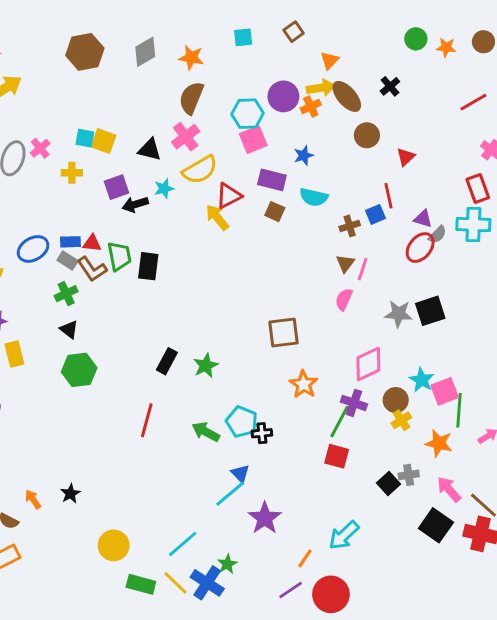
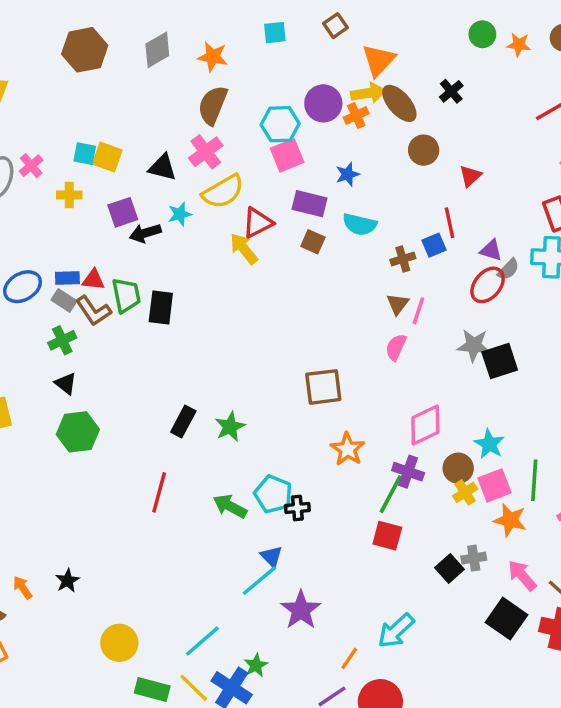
orange triangle: (329, 60) -> (379, 60), size x1.5
gray star: (399, 314) -> (474, 345), moved
pink square: (445, 391) -> (494, 485), moved

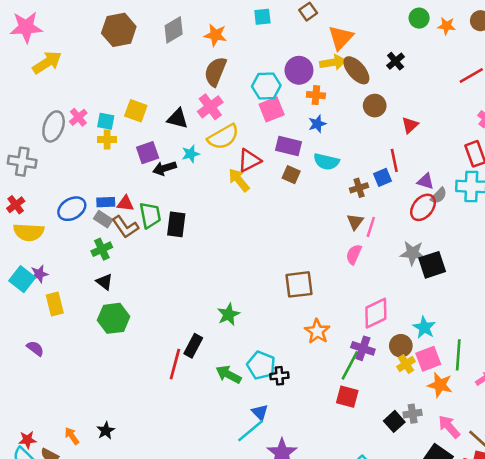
orange cross: (356, 115) -> (316, 95), moved, turned 30
cyan square: (85, 154) -> (106, 121), moved
black rectangle: (183, 422) -> (193, 346), moved

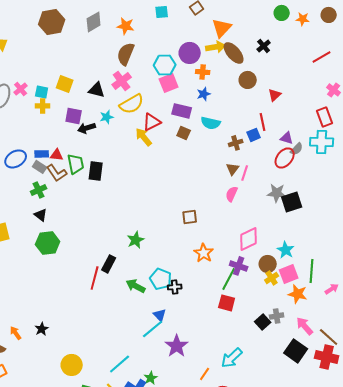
purple square: (148, 153) -> (74, 116), turned 30
brown square: (299, 284) -> (190, 217), size x0.7

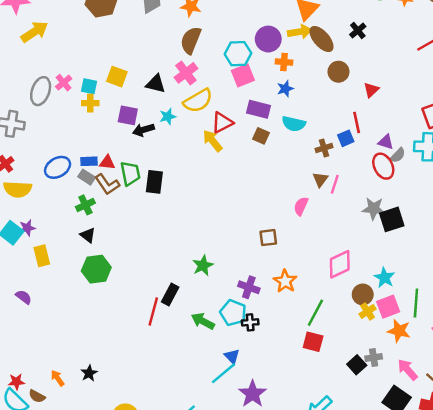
red ellipse: (285, 158) -> (383, 166), turned -65
pink semicircle: (232, 194) -> (301, 206), moved
purple cross: (239, 266) -> (249, 287), moved

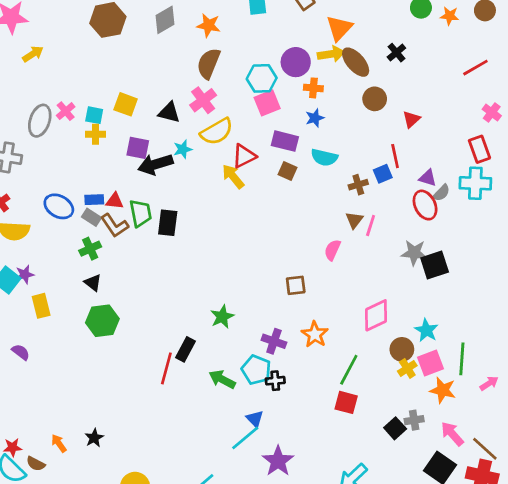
yellow arrow: (35, 32) -> (33, 54), size x0.7
black arrow: (144, 130) -> (155, 164), size x1.4
blue ellipse: (58, 167) -> (59, 206), turned 60

